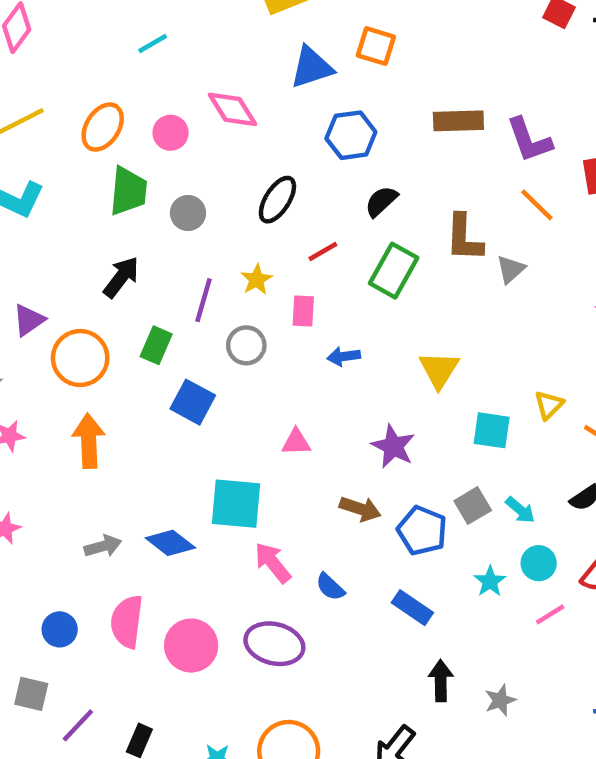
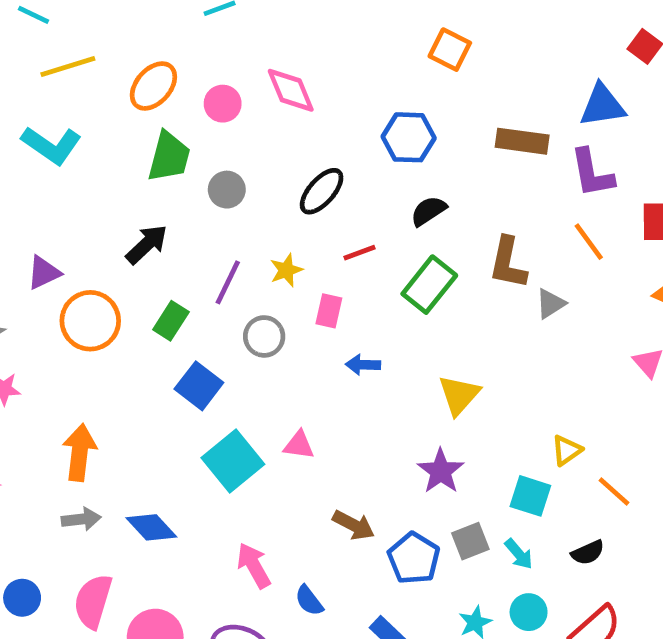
blue triangle: (312, 67) -> (602, 105), moved
cyan square: (492, 430) -> (530, 496), moved
orange arrow: (89, 441) -> (80, 452), moved
purple star: (393, 446) -> (441, 471), moved
cyan square: (236, 504) -> (233, 461), moved, turned 36

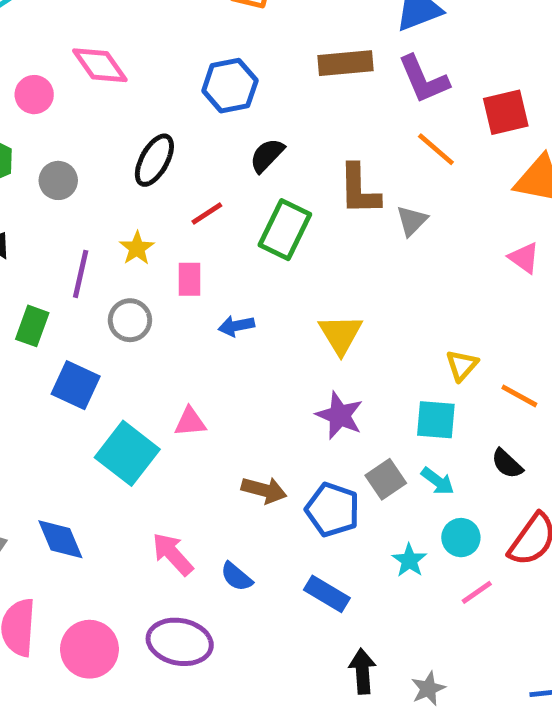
blue diamond: (151, 527) -> (60, 539), turned 33
black semicircle: (588, 553) -> (507, 464), turned 80

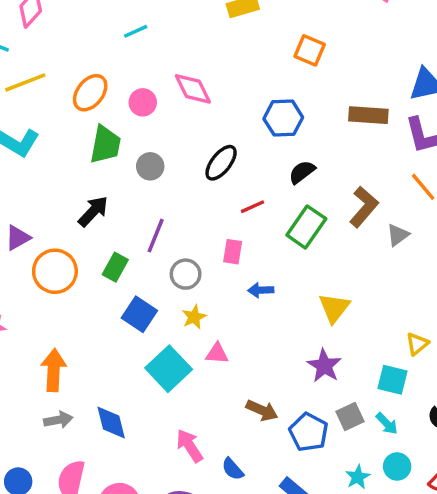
brown L-shape: (359, 190) -> (364, 207), turned -147
yellow star: (137, 248) -> (194, 317), moved

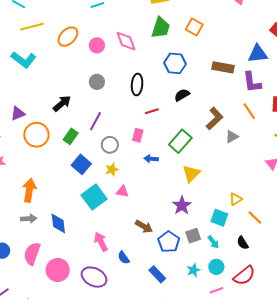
green trapezoid: (105, 145) -> (161, 28), moved
black ellipse: (221, 163) -> (137, 84), turned -40
green rectangle: (306, 227) -> (180, 141), moved

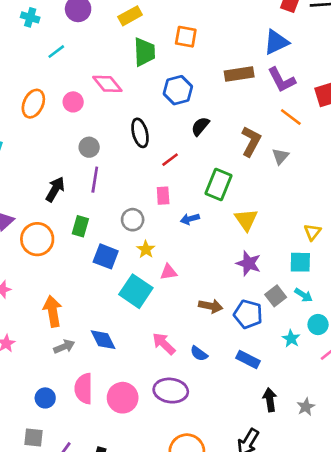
purple line: (95, 121) -> (95, 180), moved

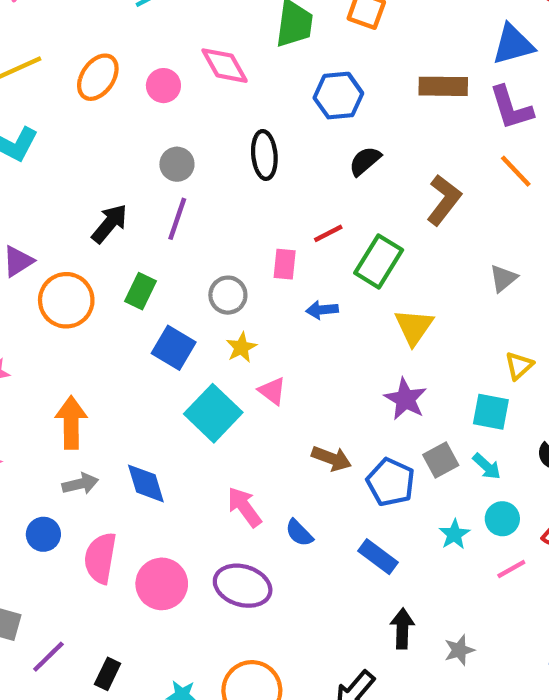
gray triangle: (280, 156) -> (503, 278), moved
red line: (170, 160) -> (328, 233), moved
pink triangle: (169, 272) -> (272, 391), turned 36
blue circle: (45, 398) -> (43, 534), moved

